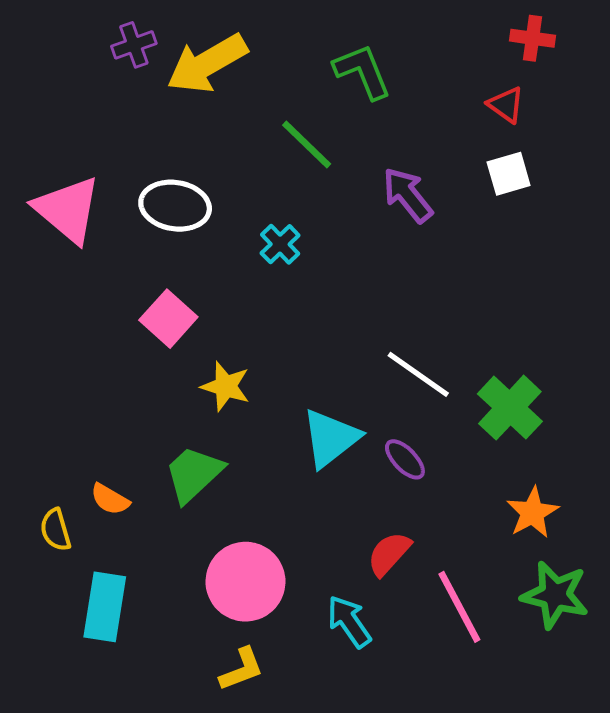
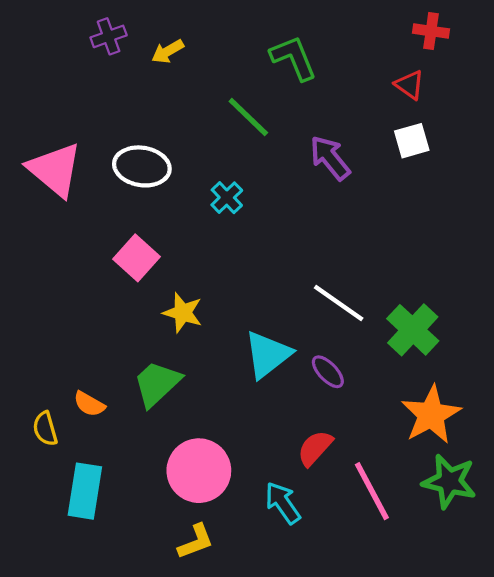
yellow arrow: (207, 63) -> (168, 51), size x0.5
orange star: (532, 513) -> (431, 415), size x1.4

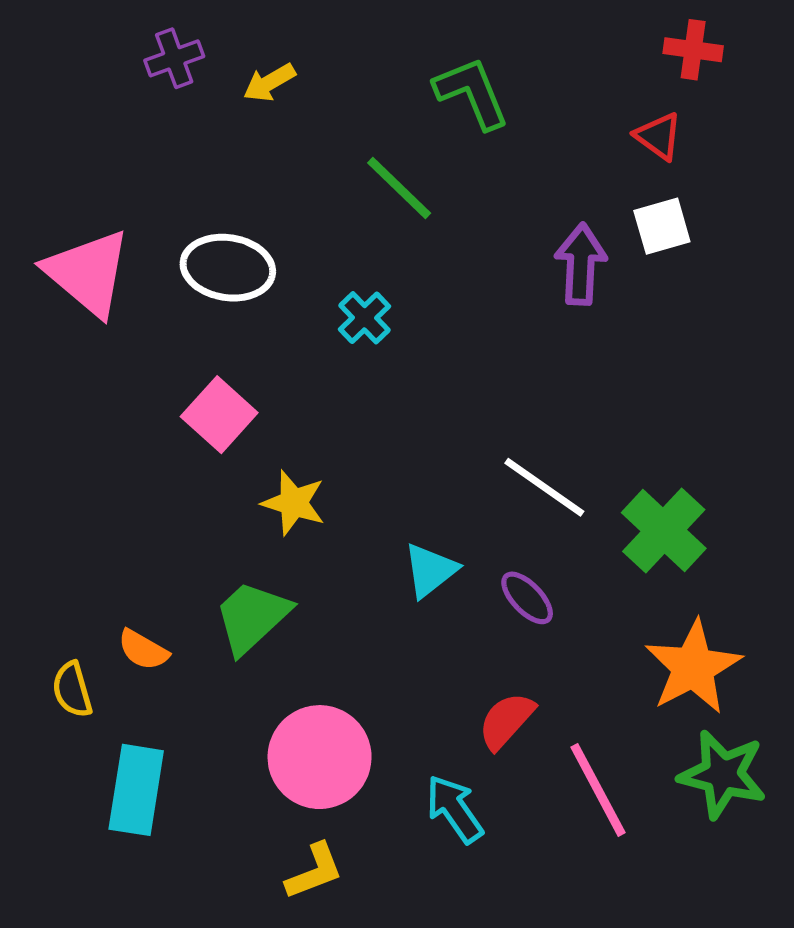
purple arrow: (330, 158) -> (581, 264), moved, turned 42
cyan triangle: (268, 355) -> (430, 570), size x0.7

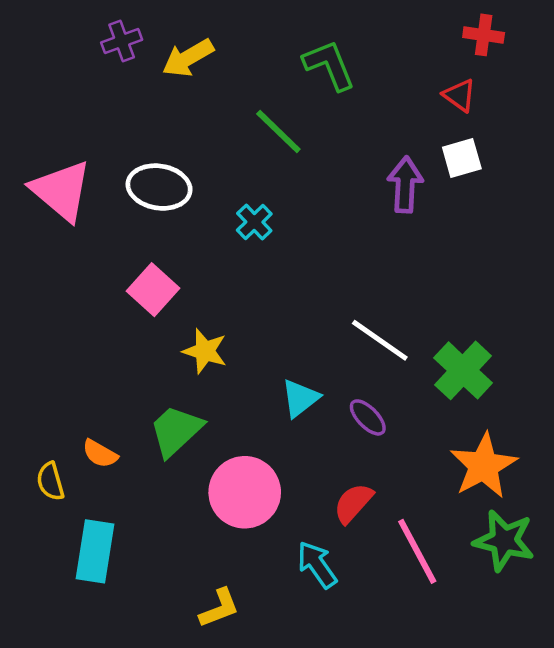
yellow arrow: (269, 83) -> (188, 58), size x1.4
pink circle: (320, 757) -> (245, 492), moved

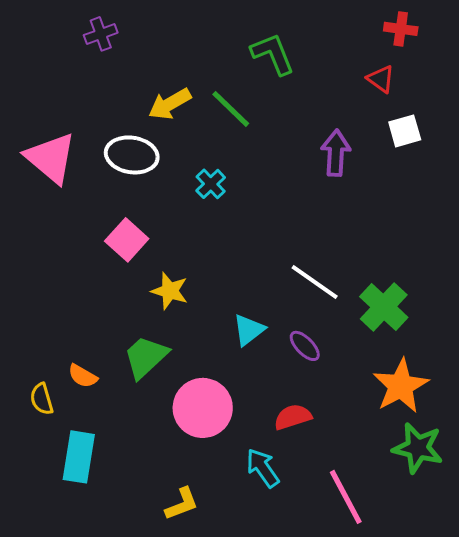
yellow arrow: (188, 58) -> (170, 104), moved
white square: (462, 158) -> (405, 131), moved
red semicircle: (353, 503) -> (293, 417), turned 30
pink line: (417, 551) -> (346, 497), moved

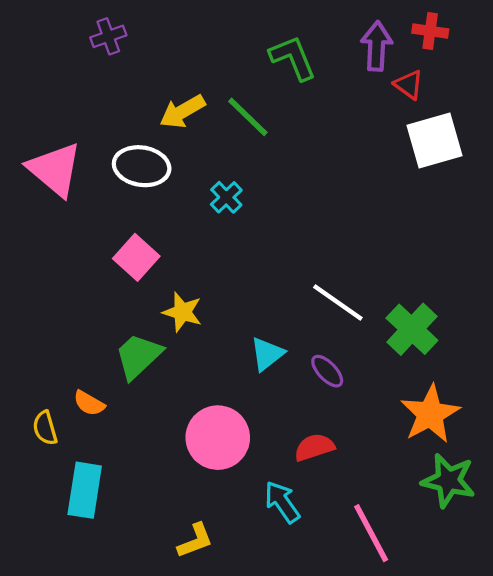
white square: (405, 131) -> (434, 140), size x1.6
purple arrow: (336, 153) -> (377, 46), moved
green trapezoid: (146, 357) -> (138, 356), moved

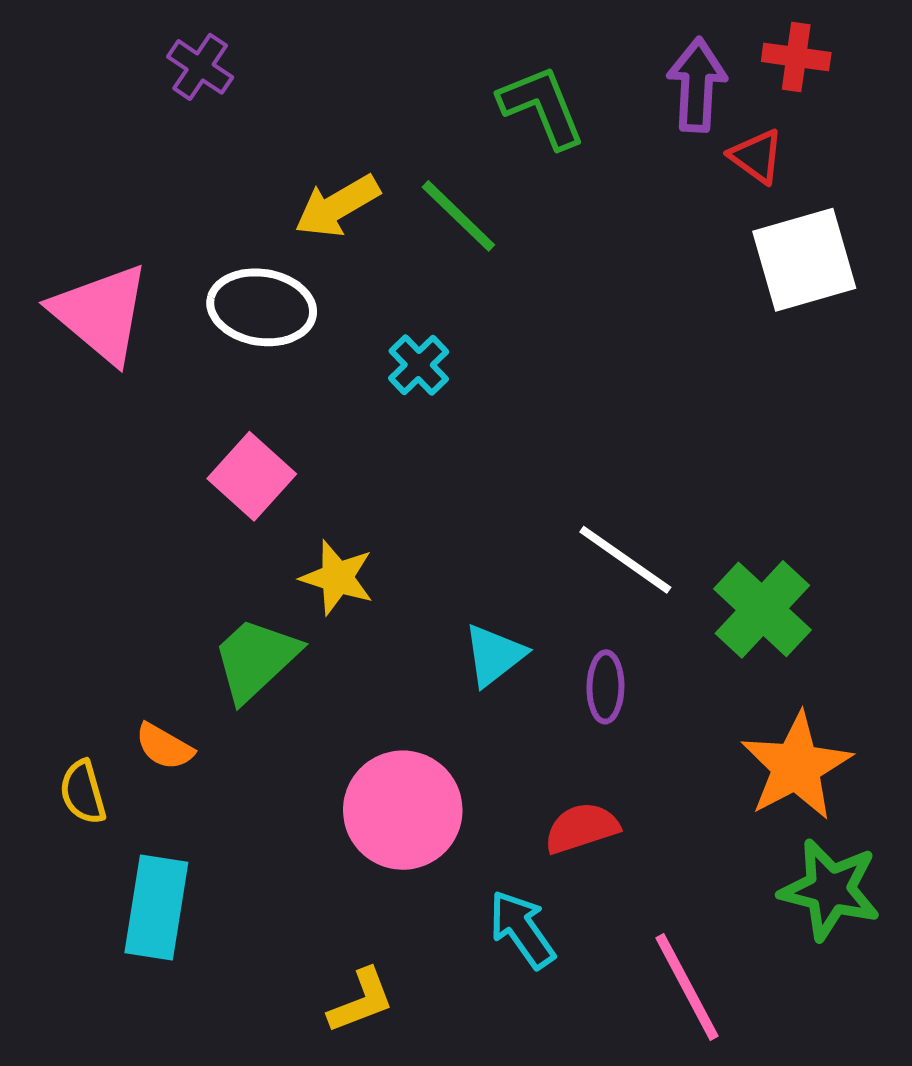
purple cross: (108, 36) -> (200, 67), turned -36
purple ellipse: (327, 371) -> (605, 687), turned 45

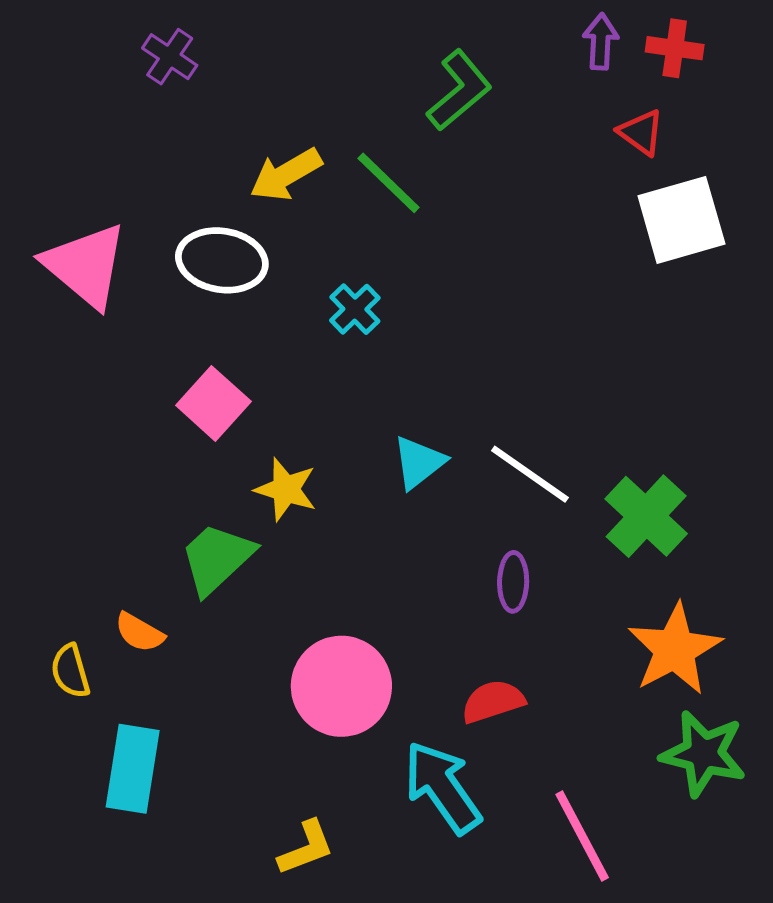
purple arrow: (697, 85) -> (601, 42), moved, size x0.7
green L-shape: (542, 107) -> (459, 90), turned 72
cyan triangle: (494, 655) -> (419, 462), moved
cyan arrow: (522, 929) -> (442, 787), size x1.4

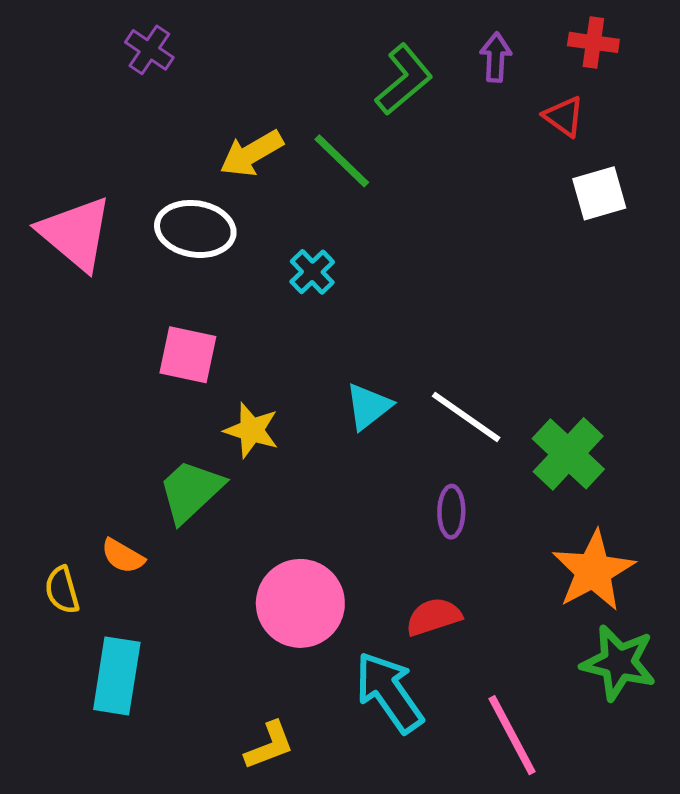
purple arrow: (601, 42) -> (496, 57), moved
white square: (681, 220) -> (599, 193), size x0.7
pink square: (213, 403) -> (188, 355), turned -30

